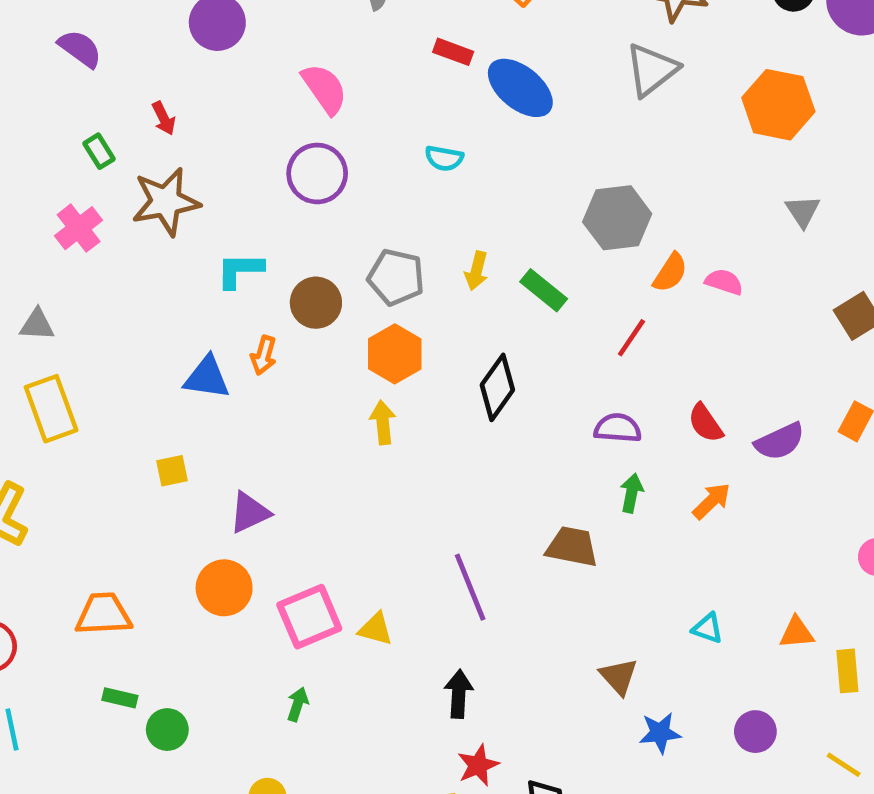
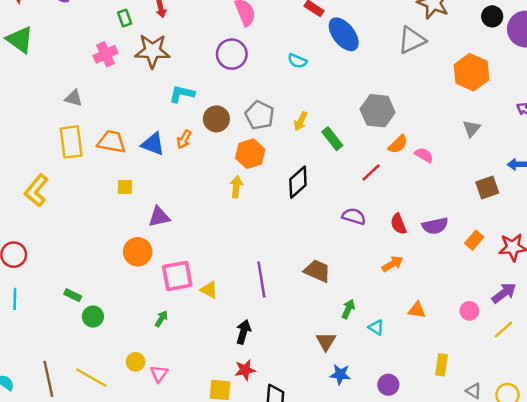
purple semicircle: (780, 441) -> (435, 226), moved
green arrow: (632, 493) -> (348, 309), moved
orange trapezoid: (103, 614) -> (112, 142), moved
orange triangle: (797, 633) -> (417, 310), moved

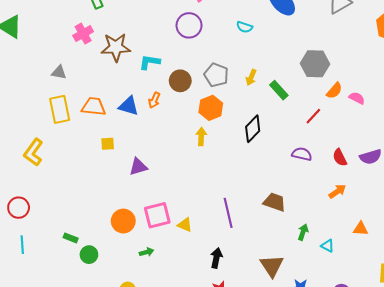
brown star: (152, 51) -> (116, 47), moved
orange circle: (138, 252) -> (123, 221), moved
green arrow: (161, 319) -> (147, 252), turned 48
brown triangle: (326, 341) -> (272, 266), moved, size x1.4

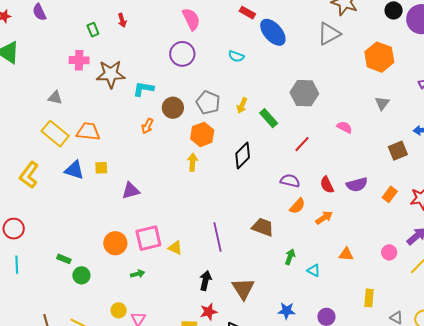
pink cross: (83, 34) -> (79, 60), turned 30
orange semicircle: (334, 91) -> (297, 206), moved
blue triangle: (129, 106) -> (74, 170), moved
yellow rectangle: (60, 109) -> (55, 134), turned -40
brown triangle: (272, 266) -> (243, 289), moved

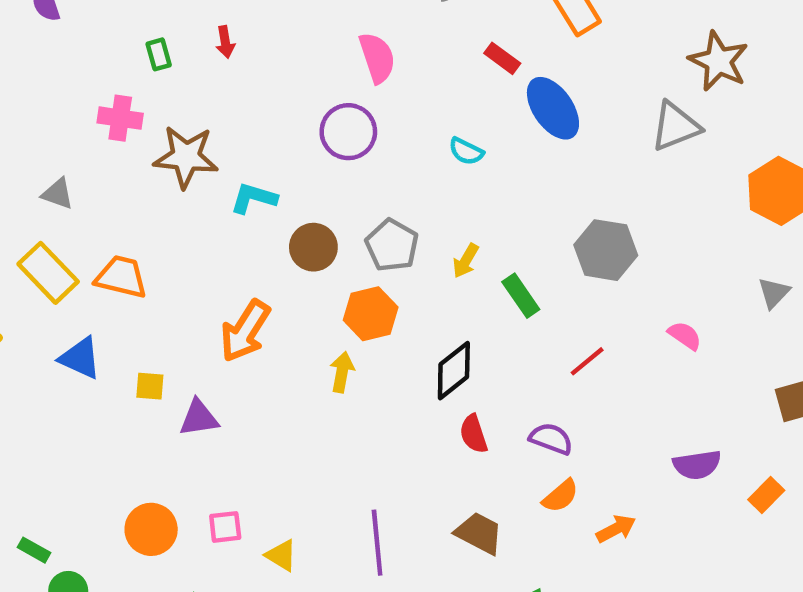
orange arrow: (147, 126) -> (245, 331), moved, size x1.8
yellow square: (101, 168) -> (150, 386), moved
red semicircle: (327, 185) -> (474, 434), moved
pink square: (148, 238) -> (225, 527), size x0.6

